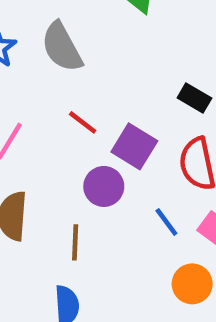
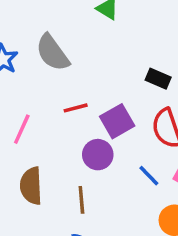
red line: (83, 122) -> (76, 108), turned -45
purple square: (134, 146) -> (117, 121), turned 36

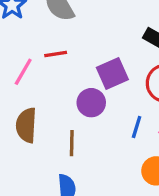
red line: (76, 108) -> (56, 54), moved
blue line: (149, 176) -> (137, 127), turned 55

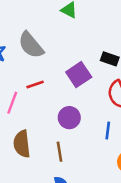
purple square: (112, 74) -> (79, 75), moved

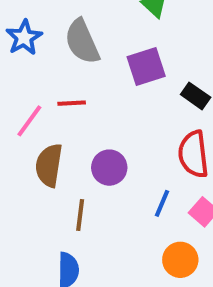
purple square: (79, 75) -> (146, 66), moved
brown semicircle: (22, 144) -> (49, 165), moved

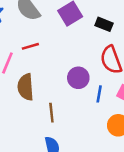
purple circle: (109, 168) -> (78, 78), moved

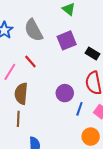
red line: (30, 46) -> (30, 61), turned 56
brown line: (51, 113) -> (18, 119), moved

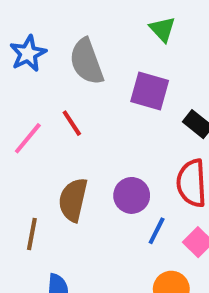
purple square: (67, 40) -> (150, 91), turned 30
brown semicircle: (21, 94) -> (73, 200), moved

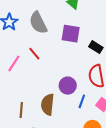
brown semicircle: (73, 200) -> (48, 104), moved

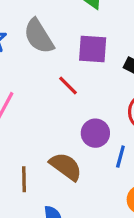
red line: (34, 54) -> (68, 85), moved
brown semicircle: (48, 104) -> (66, 166), turned 125

